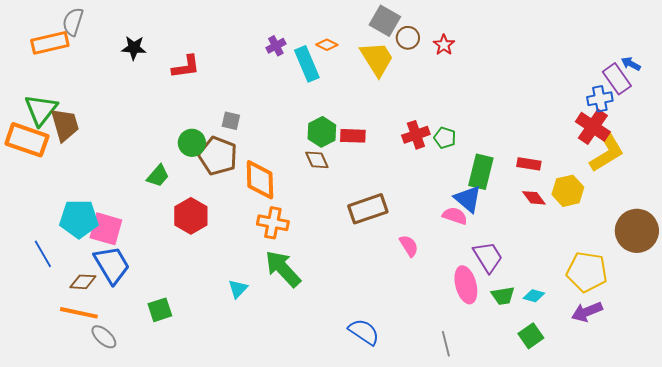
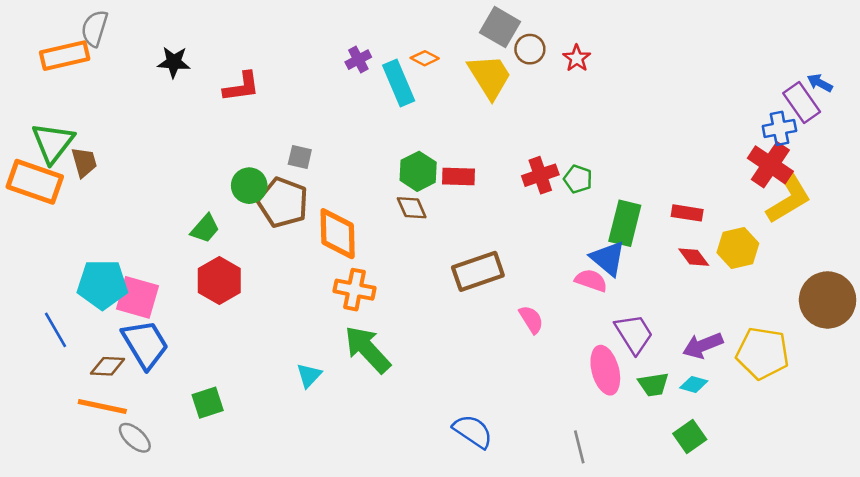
brown trapezoid: (65, 125) -> (84, 162), size x0.7
red hexagon: (191, 216) -> (219, 280), moved
purple arrow: (587, 312) -> (703, 345), moved

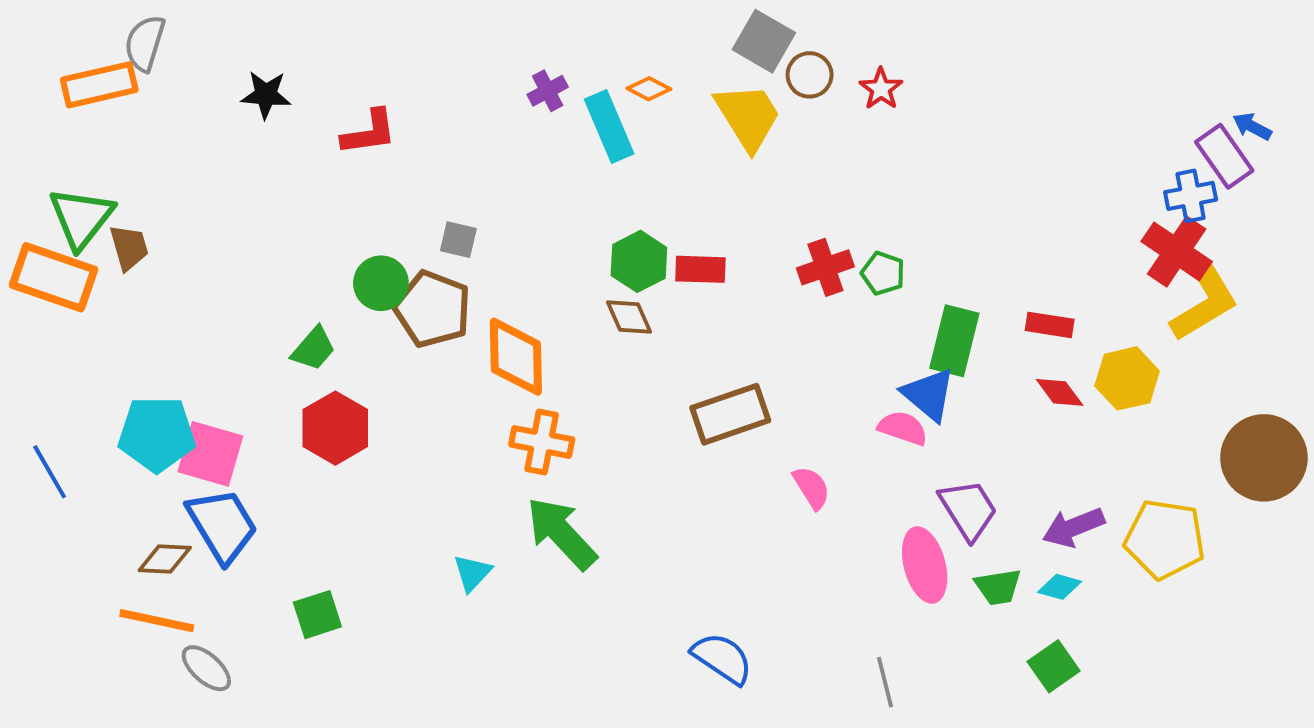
blue line: (56, 330) -> (50, 472), moved

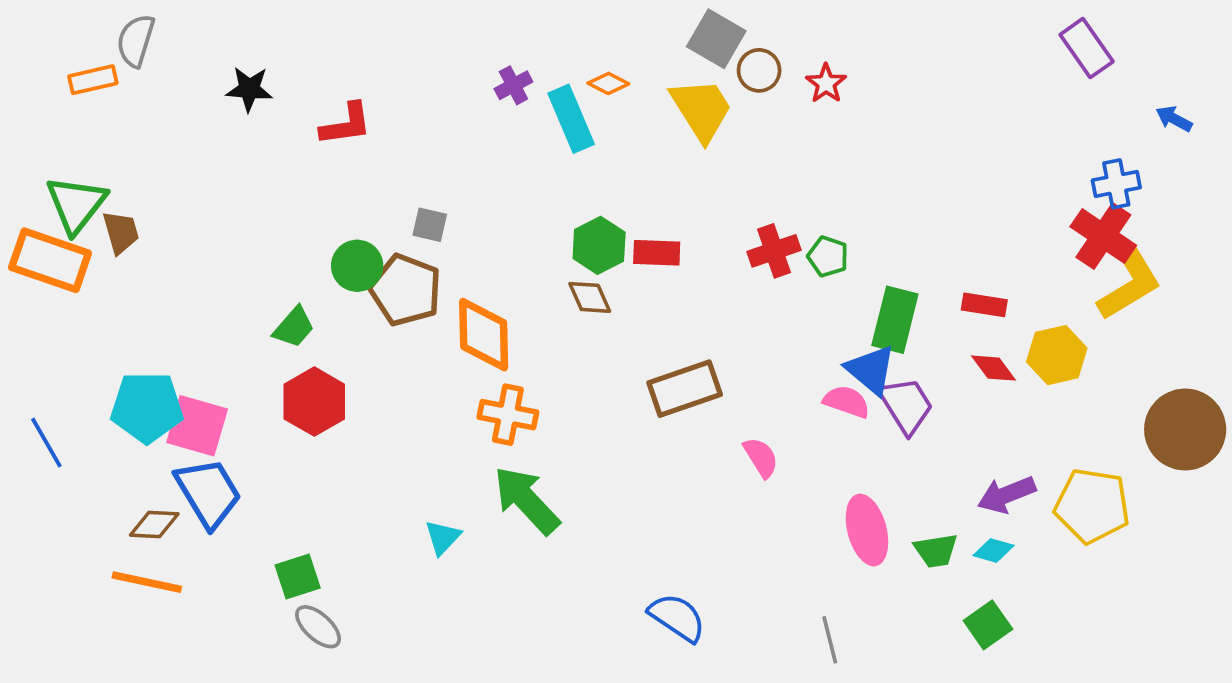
orange rectangle: (99, 85) -> (93, 80), size x0.7
purple rectangle: (1224, 156) -> (1087, 48), moved
purple trapezoid: (968, 509) -> (906, 405), moved
gray ellipse: (206, 668) -> (318, 627), moved

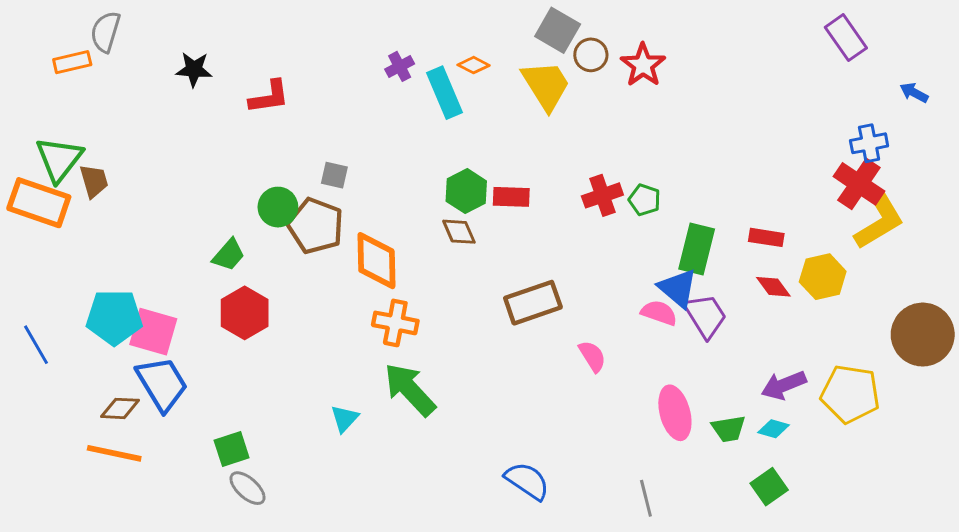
red star: (826, 83) -> (643, 65), size x1.4

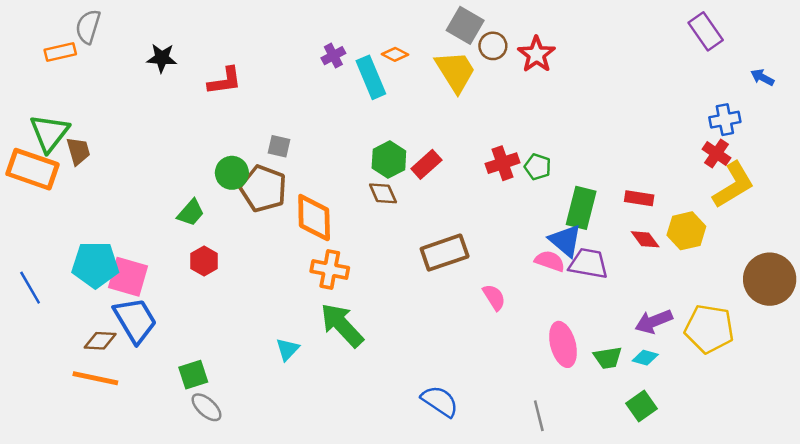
red cross: (859, 184) -> (716, 153), size x0.7
red rectangle: (511, 197) -> (426, 164), turned -44
red hexagon: (245, 313) -> (204, 261), size x0.7
purple trapezoid: (705, 316) -> (588, 263), turned -48

